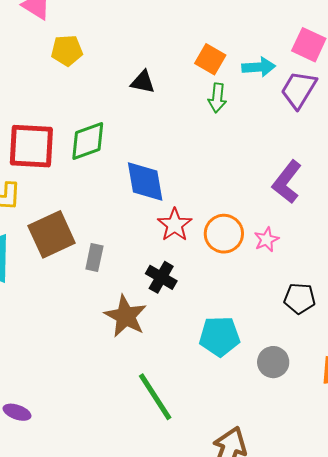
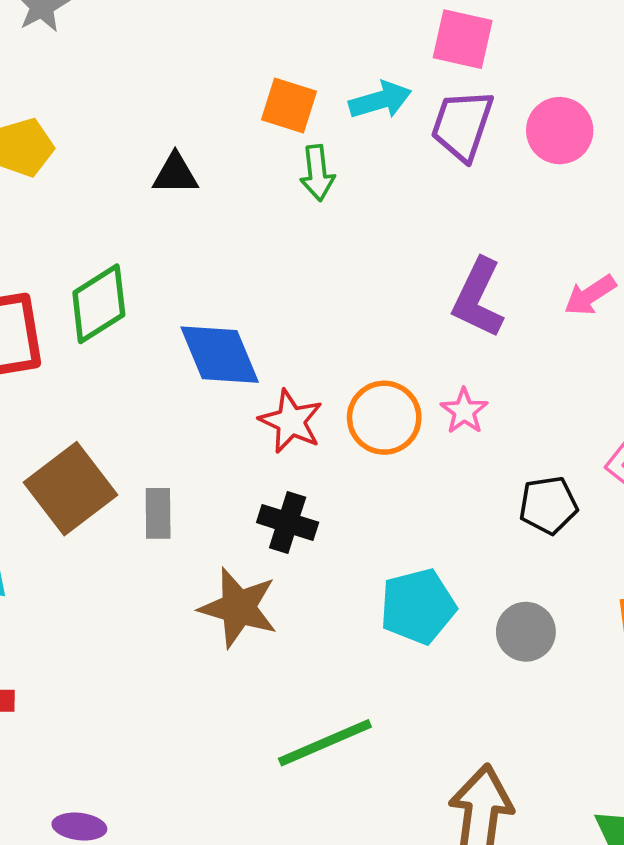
green line: (155, 397) -> (325, 743), turned -68

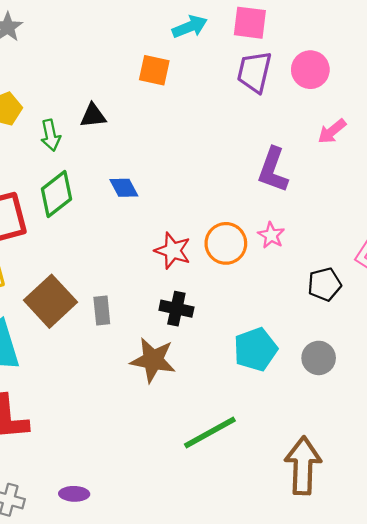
cyan arrow: (380, 100) -> (190, 27), moved
green arrow: (317, 173) -> (51, 135), moved
pink arrow: (590, 295) -> (332, 131), moved
blue diamond: (220, 355) -> (124, 188), moved, size x0.6

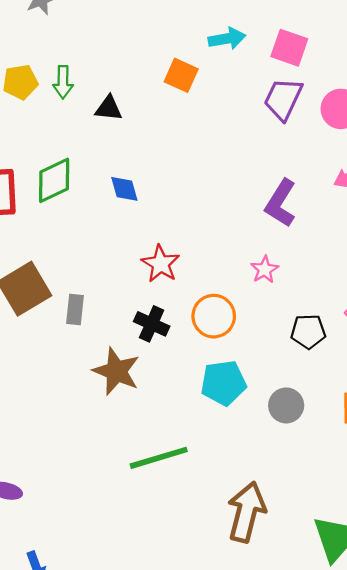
green arrow: (51, 135) -> (63, 82), moved
orange circle: (226, 243) -> (214, 316), moved

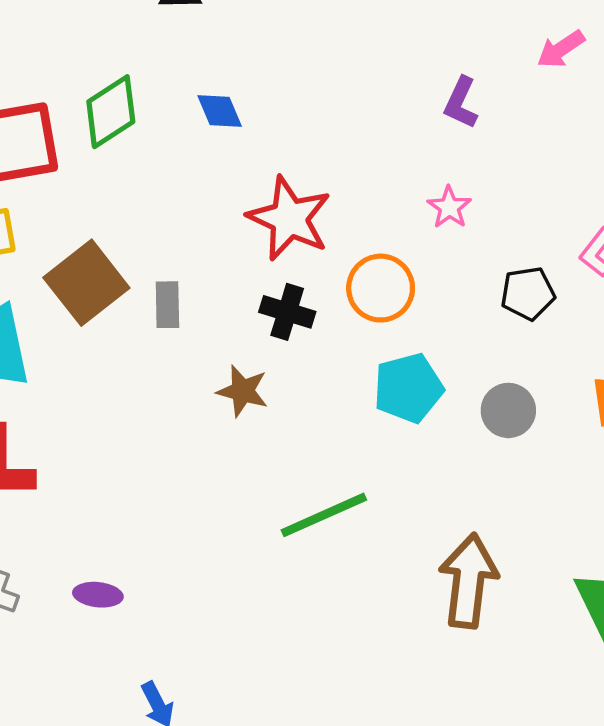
purple L-shape: (281, 203) -> (461, 103), size x0.7
red star: (161, 264) -> (289, 218), size x1.4
brown star: (116, 371) -> (243, 391), size x0.7

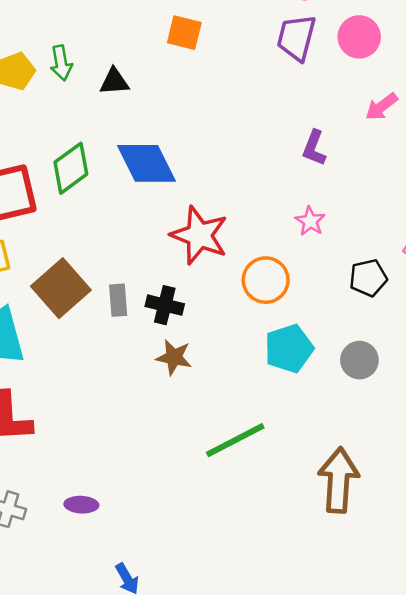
blue diamond: (220, 111) -> (147, 163), size x1.8
black cross: (287, 312) -> (165, 305), moved

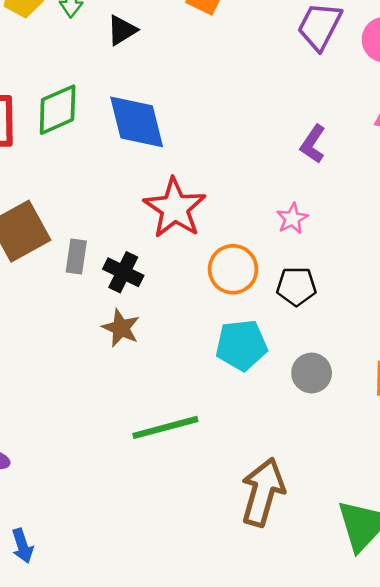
black triangle: (114, 82) -> (122, 30), turned -40
black pentagon: (368, 278) -> (296, 286), moved

